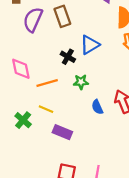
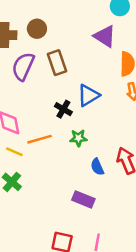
yellow line: (46, 109) -> (14, 152), moved
purple rectangle: (62, 132) -> (83, 199), moved

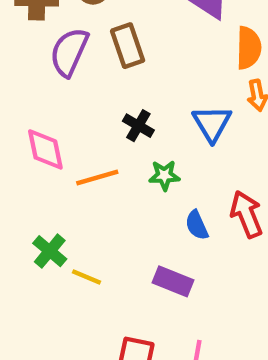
blue triangle: (88, 95) -> (212, 123), moved, turned -30
yellow line: (14, 152) -> (86, 277), moved

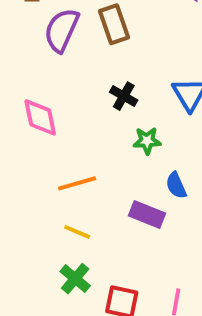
orange line: (97, 178) -> (77, 183), moved
green cross: (50, 251) -> (75, 279), moved
purple rectangle: (173, 281) -> (147, 214), moved

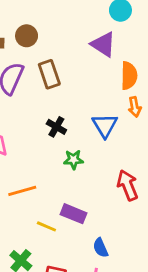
blue semicircle: (176, 185) -> (101, 248), moved
yellow line: (77, 232) -> (46, 226), moved

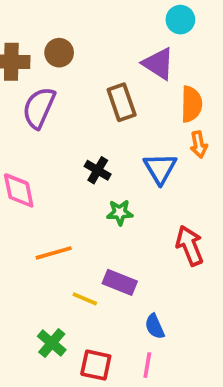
brown rectangle: (49, 74) -> (122, 102), moved

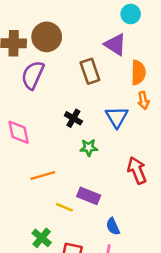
brown circle: (59, 53) -> (47, 37), size x1.5

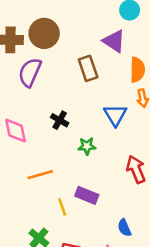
black cross: (73, 118) -> (60, 120), moved
yellow line: (64, 207) -> (62, 207), turned 48
blue semicircle: (113, 226) -> (124, 228), moved

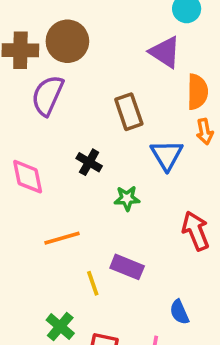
brown rectangle: (88, 68) -> (129, 112), moved

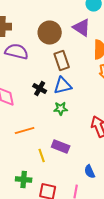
brown circle: (67, 41) -> (50, 32), moved
purple semicircle: (48, 95) -> (17, 52), turned 80
blue triangle: (167, 155) -> (63, 86), moved, turned 48
green cross: (60, 327) -> (24, 180), turned -35

